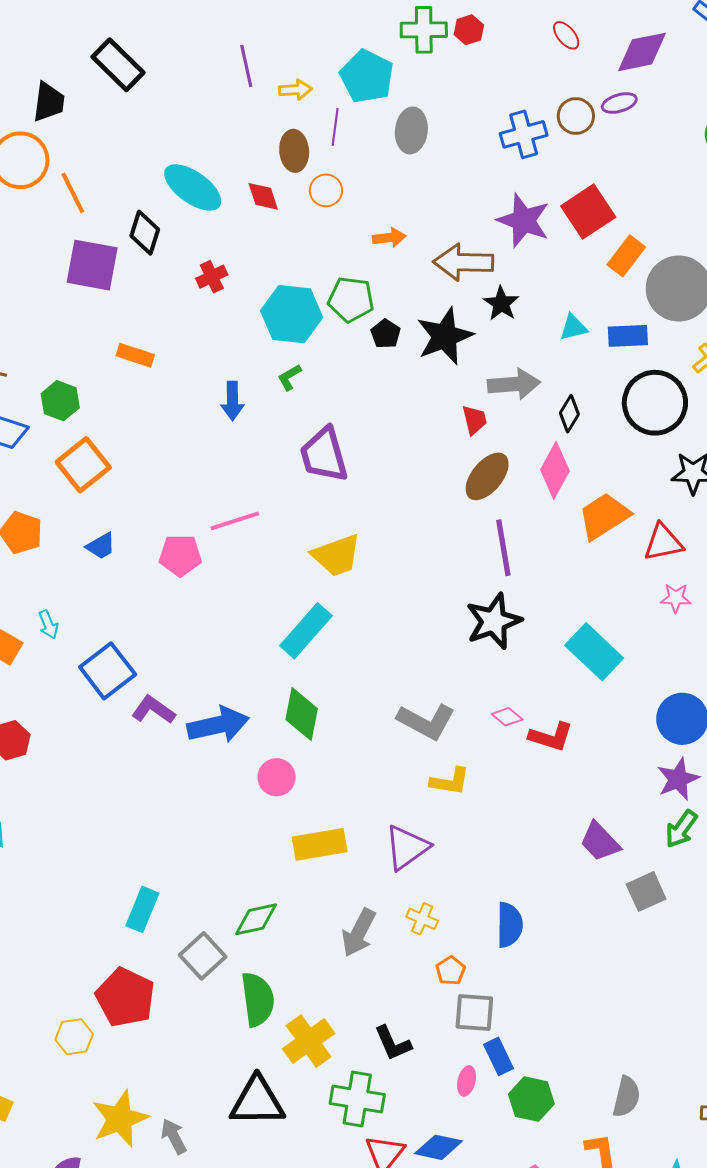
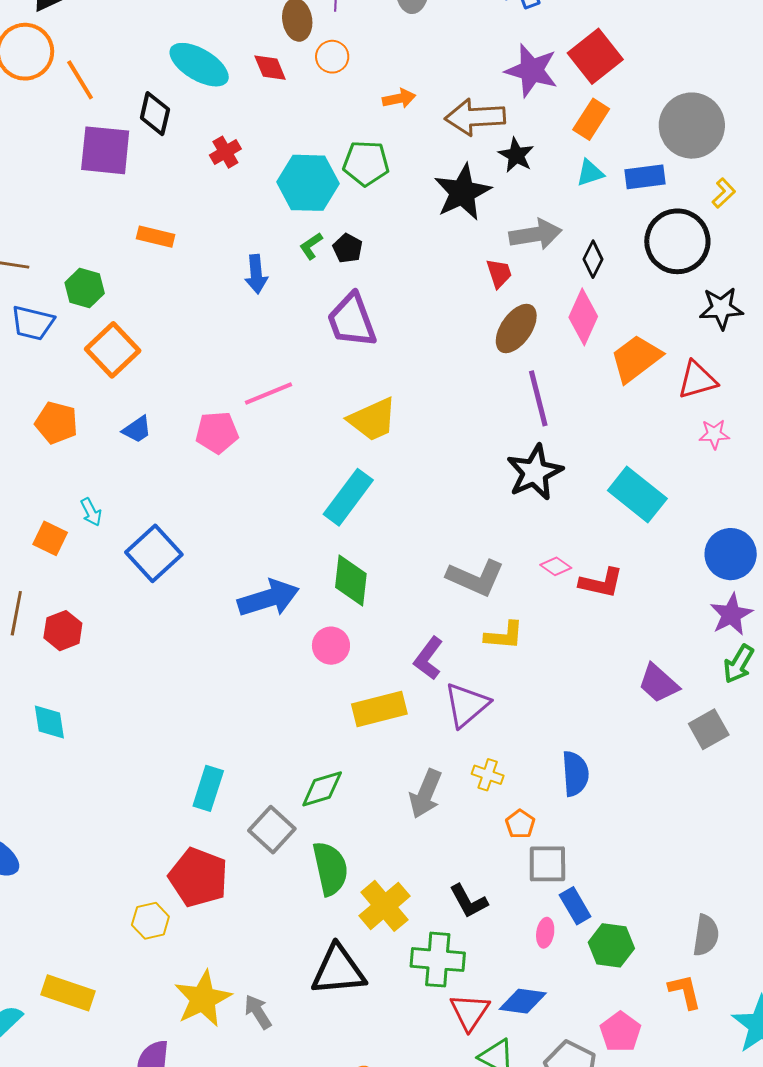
orange rectangle: (626, 256) -> (591, 119), moved
black pentagon: (386, 334) -> (348, 248), moved
purple L-shape: (153, 710) -> (428, 658), moved, turned -84

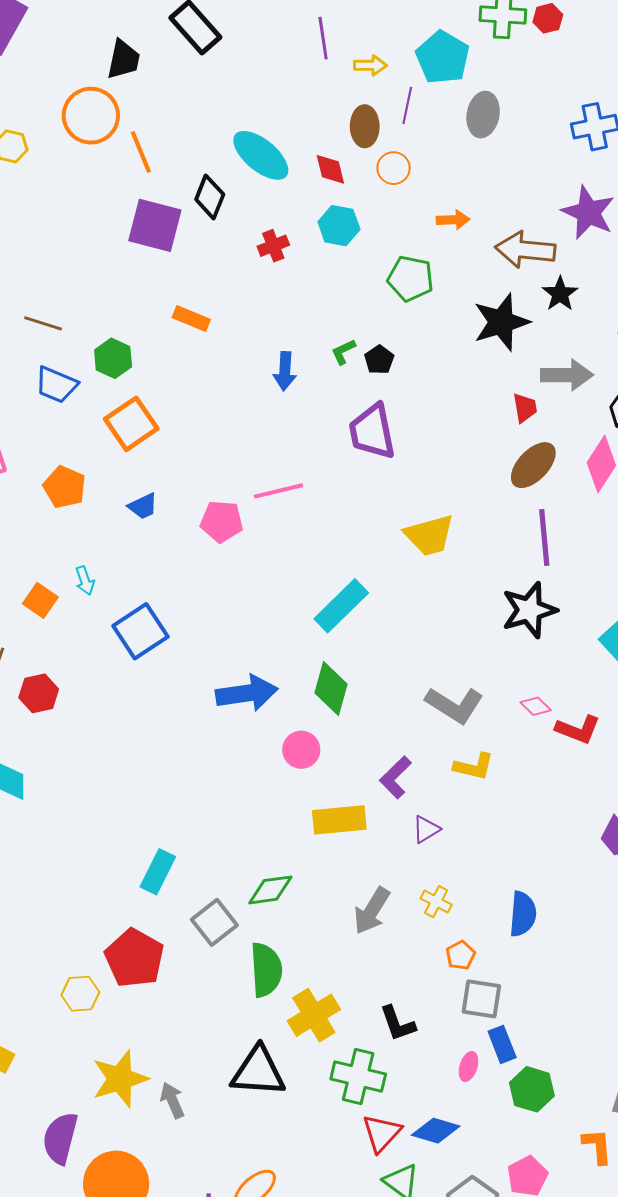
cyan hexagon: (308, 183) -> (339, 226), moved, size x0.7
yellow trapezoid: (373, 419) -> (429, 535), moved
purple triangle: (467, 705) -> (426, 829), size x0.6

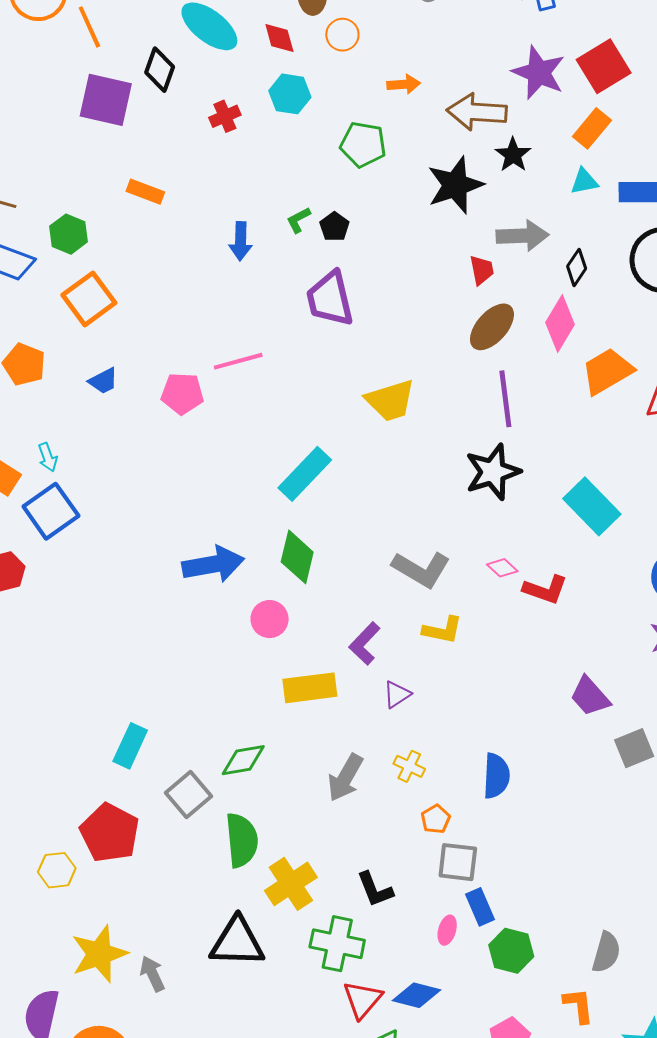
blue square: (140, 631) -> (51, 511), moved

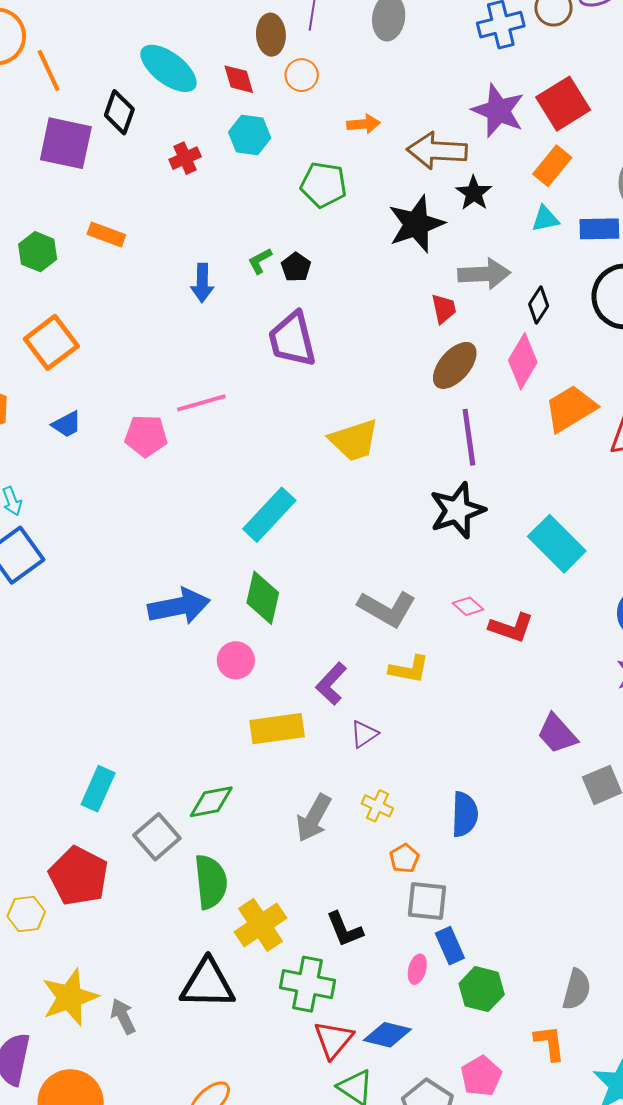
green hexagon: (68, 234) -> (38, 252), moved

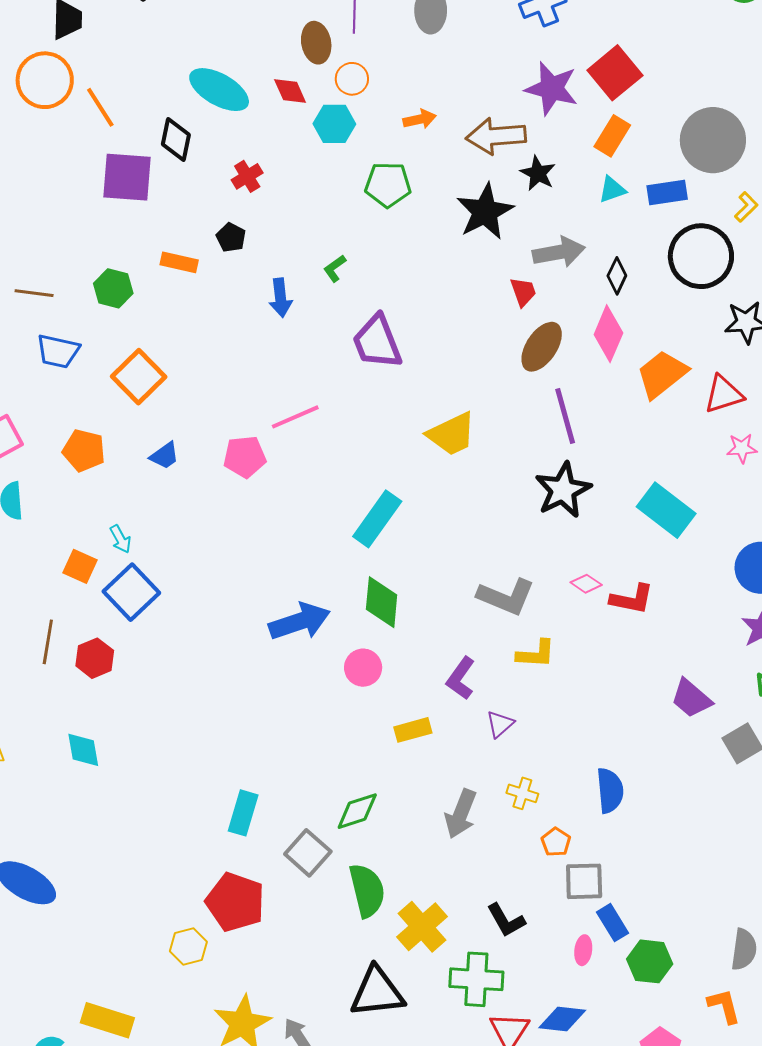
cyan hexagon: (250, 135) -> (334, 124), moved
black pentagon: (296, 267) -> (231, 237), moved
yellow rectangle: (277, 729) -> (413, 730), size x0.7

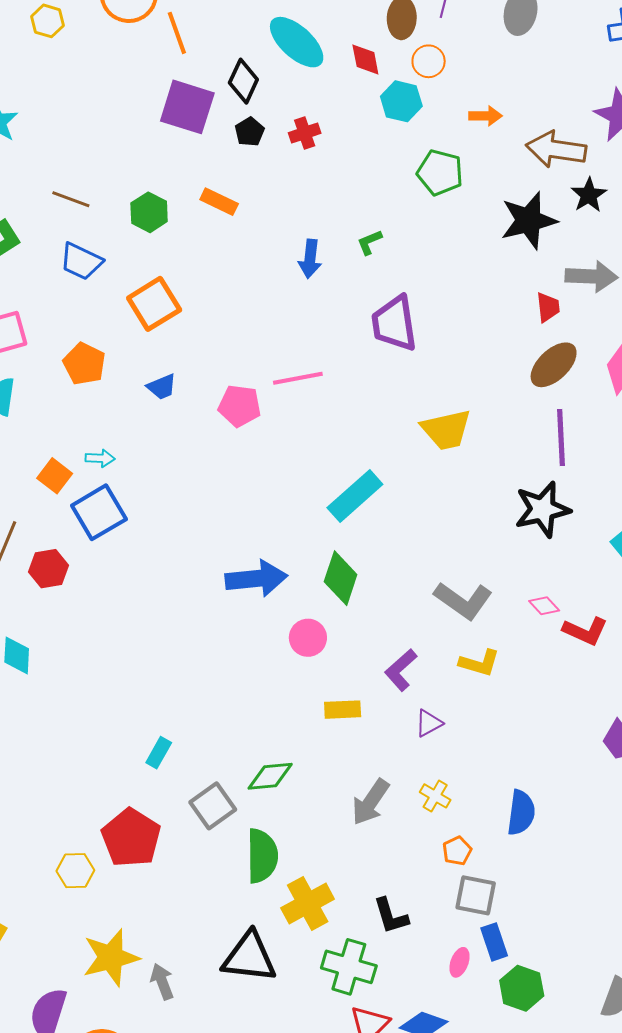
black pentagon: (231, 237) -> (250, 132), moved
cyan arrow: (120, 539) -> (100, 458), turned -72
cyan rectangle: (243, 813) -> (159, 753), size x0.7

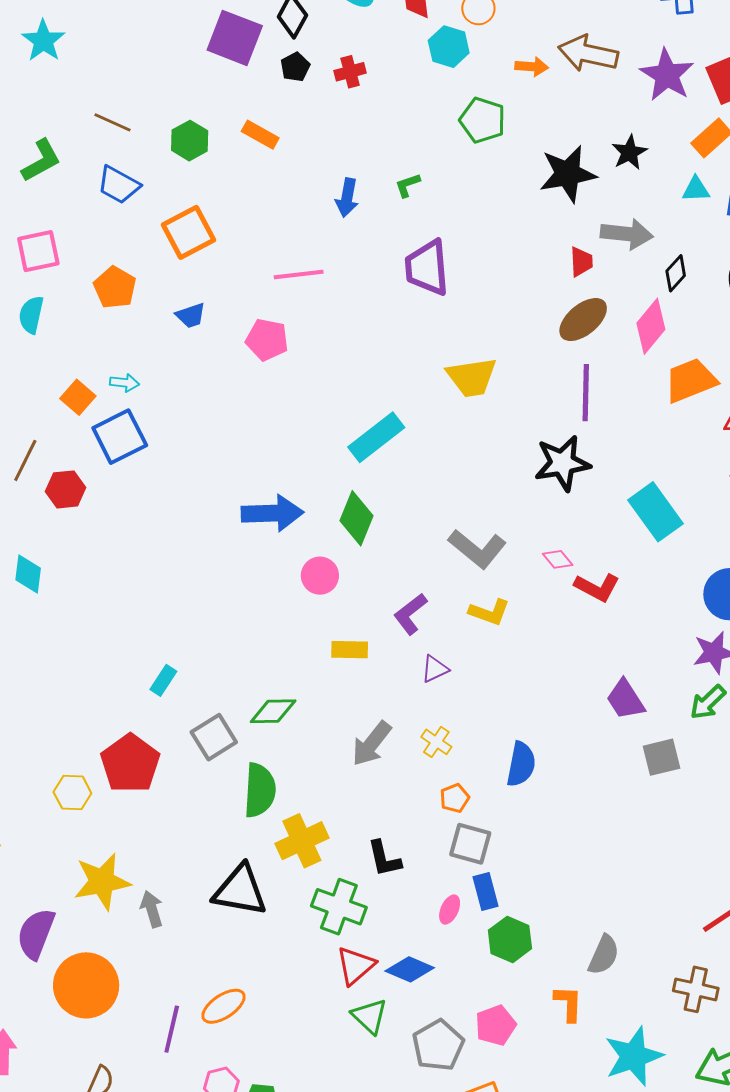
brown arrow: (556, 149) -> (588, 54), moved
pink line: (298, 378) -> (299, 274), moved

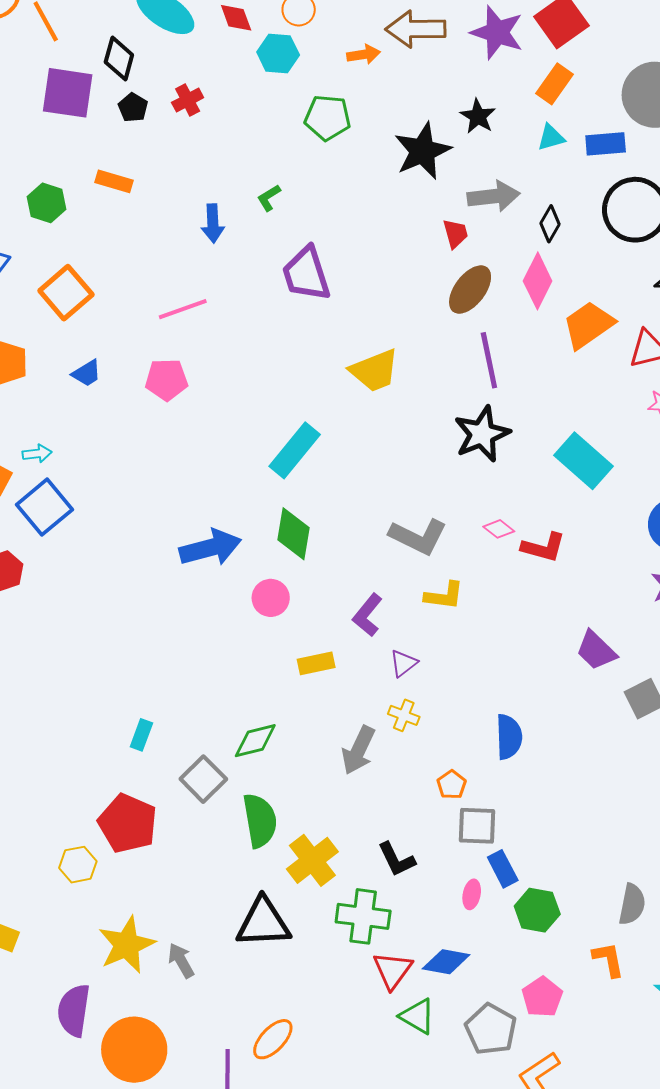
yellow cross: (436, 742) -> (404, 715), moved

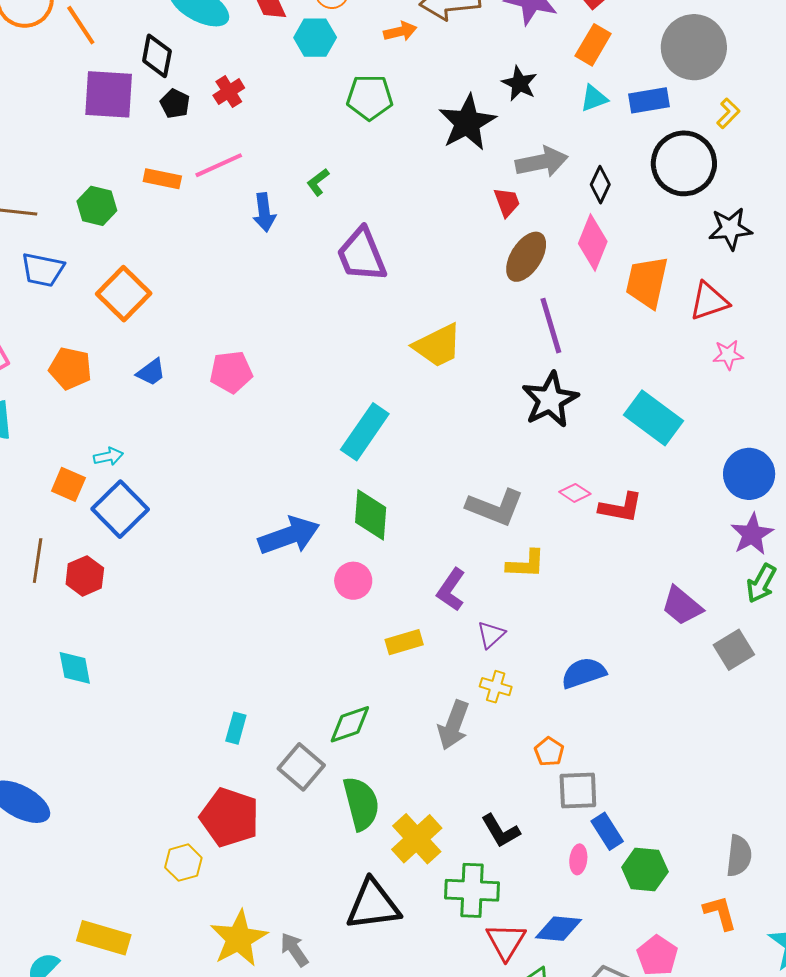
pink line: (183, 309) -> (219, 165), moved
orange trapezoid: (588, 325) -> (647, 282), turned -38
blue semicircle: (509, 737) -> (584, 673), moved, turned -102

